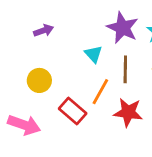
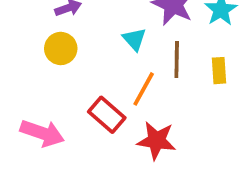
yellow circle: (39, 80) -> (61, 48), moved
red star: (128, 112) -> (156, 141), moved

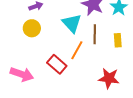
cyan triangle: (134, 39) -> (72, 23), size x1.5
red star: (156, 141) -> (109, 78), moved

